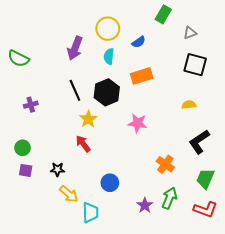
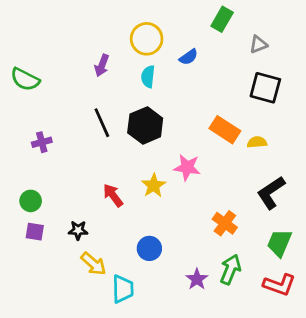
purple arrow: (75, 48) -> (102, 65), size x0.7
orange rectangle: (142, 76) -> (225, 130), moved, turned 50
yellow star: (88, 119) -> (154, 186), moved

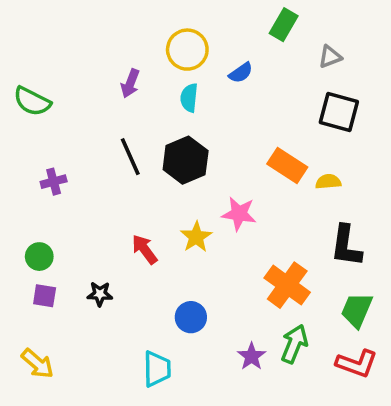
black L-shape: (271, 193) -> (346, 246), turned -48
orange cross: (225, 223) -> (287, 285), size x1.4
yellow arrow: (93, 264) -> (37, 364), moved

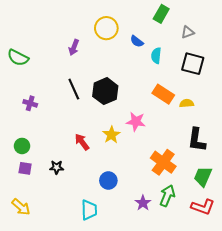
blue semicircle: (241, 73) -> (137, 41), turned 72
cyan semicircle: (189, 98) -> (156, 56), moved
purple cross: (54, 182) -> (30, 103), turned 32

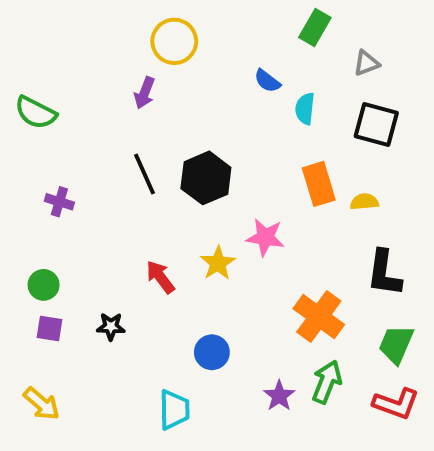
yellow circle: (106, 28) -> (174, 41), moved
orange rectangle: (163, 94) -> (319, 184), turned 40

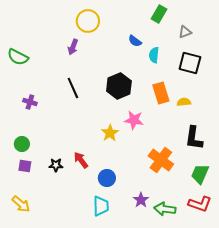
black hexagon: (206, 178) -> (119, 86), moved
red arrow: (160, 277) -> (81, 160), moved
green arrow: (327, 382) -> (165, 209), moved, turned -105
cyan trapezoid: (174, 410) -> (101, 206), moved

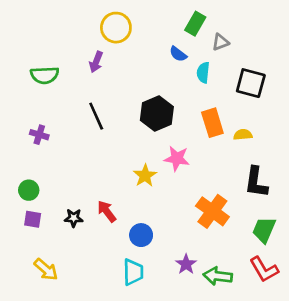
green rectangle: (159, 14) -> (195, 24), moved
gray triangle: (185, 32) -> (220, 42), moved
green semicircle: (18, 57) -> (45, 75), moved, turned -30
yellow arrow: (21, 204) -> (46, 269), moved
red L-shape: (200, 204) -> (264, 269), turned 40

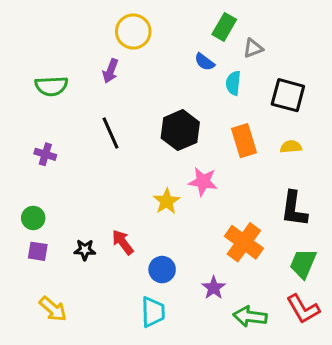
yellow semicircle: (243, 135) -> (291, 147), moved
purple star: (186, 264) -> (214, 288), moved

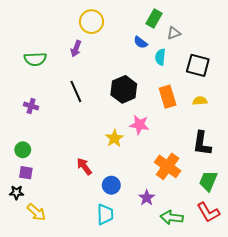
black star: (85, 250) -> (16, 192), moved

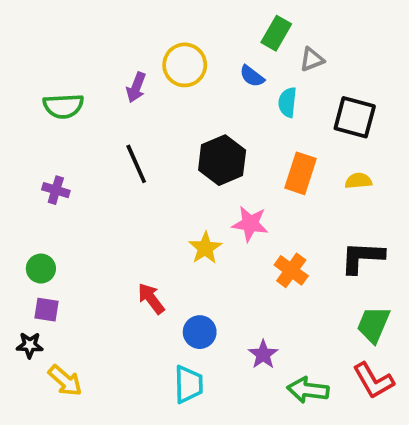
yellow circle: (92, 22) -> (185, 65), moved
orange rectangle: (168, 97) -> (301, 173), turned 35
black L-shape: (202, 144) -> (362, 257), turned 85
orange cross: (168, 166) -> (291, 270), moved, size x0.7

